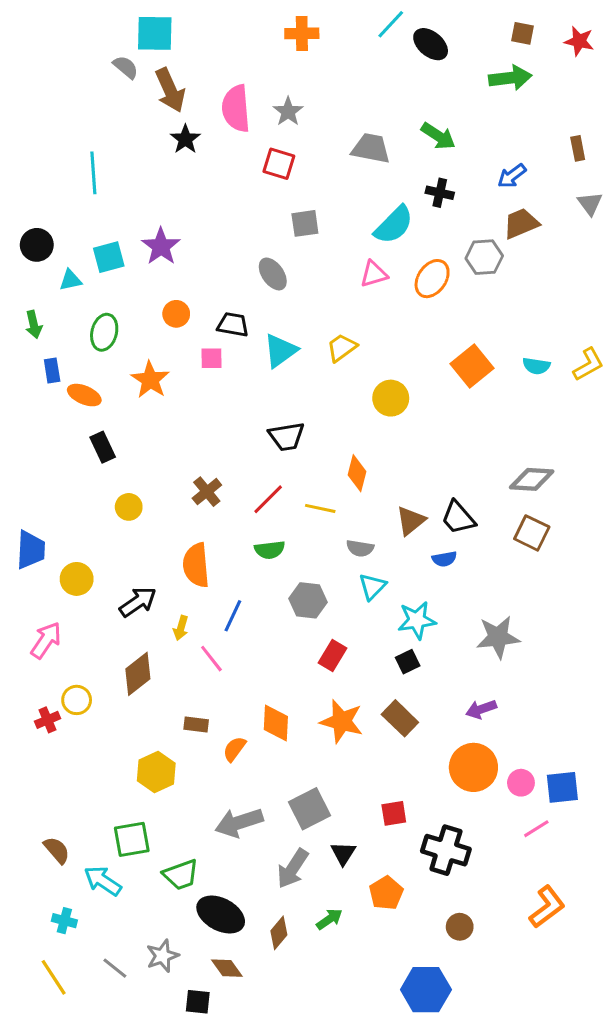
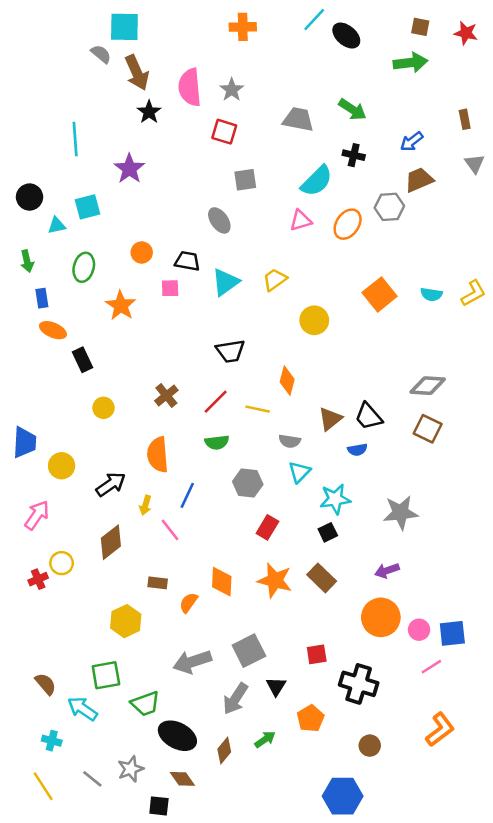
purple star: (161, 246) -> (129, 169), moved
orange ellipse: (84, 395) -> (53, 330), moved

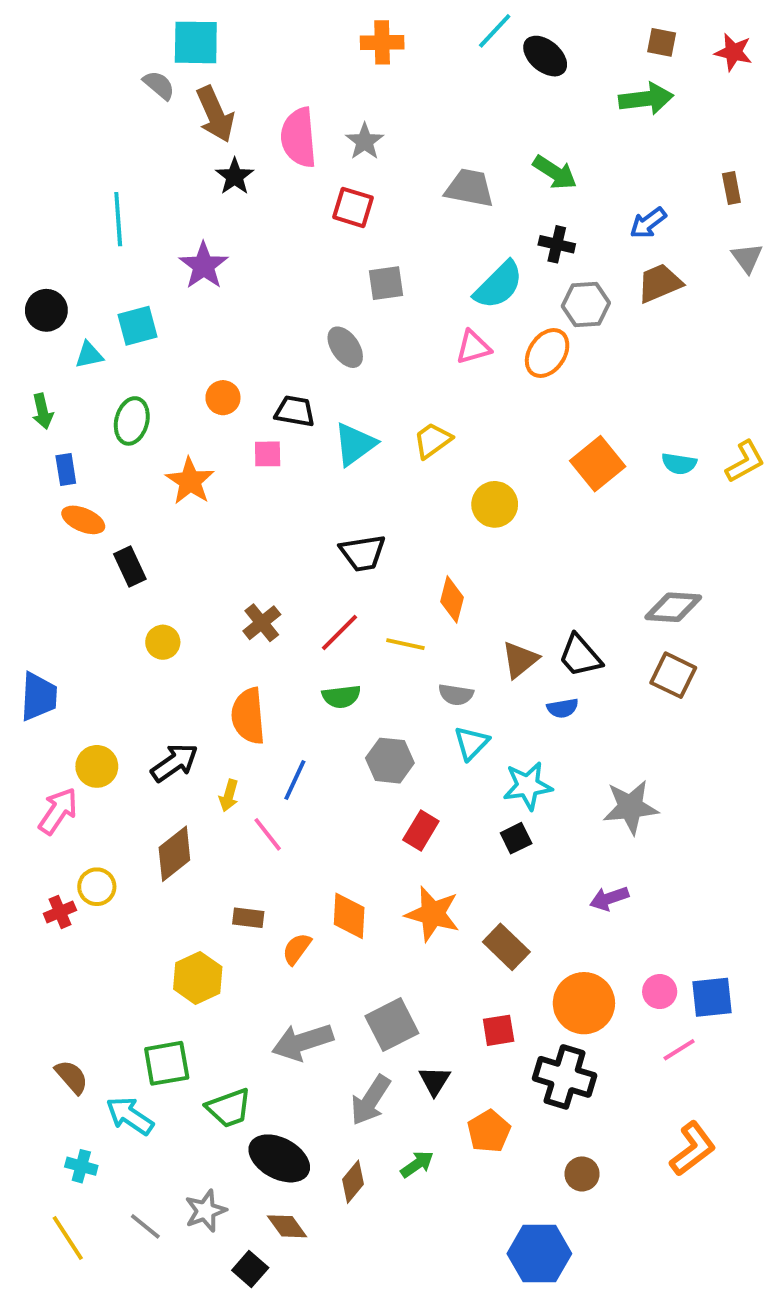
gray hexagon: (389, 207) -> (586, 304), moved
yellow circle: (62, 466) -> (97, 766), moved
brown rectangle: (322, 578) -> (506, 947), moved
orange circle: (381, 617) -> (584, 1003), moved
black square: (159, 806) -> (250, 1269), turned 35

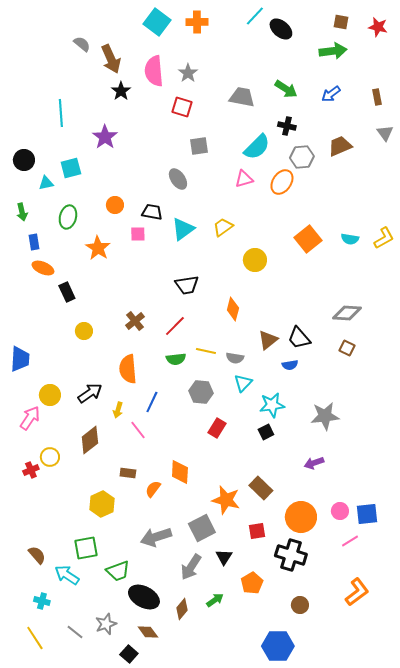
cyan square: (196, 42) -> (157, 22), moved, turned 36
blue arrow: (648, 223) -> (331, 94), moved
yellow line: (405, 644) -> (206, 351), moved
brown square: (673, 675) -> (347, 348), size x0.7
orange star: (433, 914) -> (226, 500), moved

